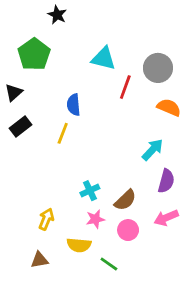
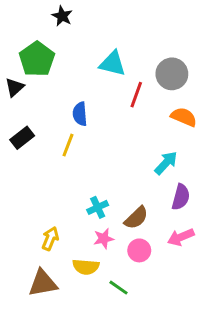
black triangle: (14, 92) -> (15, 87), moved
brown triangle: (39, 260) -> (43, 283), size x1.5

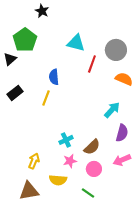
green line: (118, 288) -> (88, 193), moved

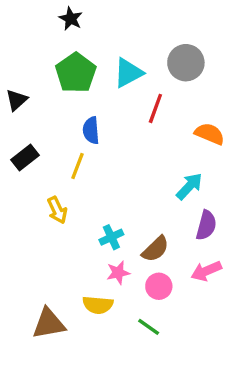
green pentagon: (25, 40) -> (76, 73), moved
cyan triangle: (76, 43) -> (128, 73), turned -42
gray circle: (116, 50) -> (186, 63), moved
yellow arrow: (34, 161) -> (57, 210), moved, turned 133

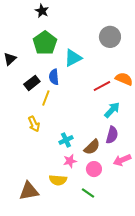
cyan triangle: (128, 73) -> (73, 58), moved
red line: (155, 108) -> (102, 86), moved, turned 42
black rectangle: (25, 158) -> (32, 83), moved
purple semicircle: (206, 225) -> (112, 135), moved

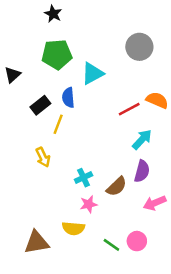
green pentagon: (45, 43) -> (57, 54), turned 30
pink circle: (94, 169) -> (137, 241), moved

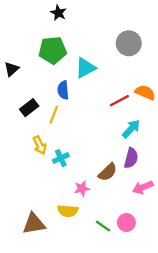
black star: (53, 14) -> (58, 13), moved
black rectangle: (40, 105) -> (29, 108), moved
cyan cross: (84, 178) -> (61, 158), moved

